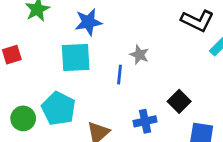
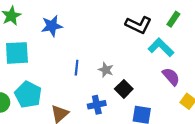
gray star: (139, 55) -> (106, 70), moved
cyan square: (76, 58) -> (17, 53), moved

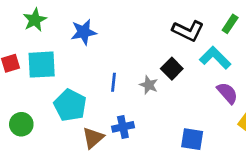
black square: (124, 89) -> (172, 69), moved
cyan pentagon: (28, 95) -> (70, 105), moved
blue cross: (97, 105) -> (123, 127), moved

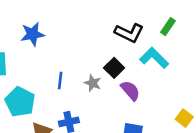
purple semicircle: (227, 93) -> (130, 90), moved

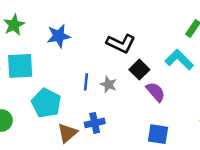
black L-shape: (129, 33) -> (121, 43), moved
gray star: (93, 83) -> (108, 84), moved

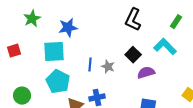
black L-shape: (121, 43) -> (133, 20), moved, turned 90
cyan square: (20, 66) -> (54, 52), moved
purple semicircle: (156, 92) -> (146, 73), turned -66

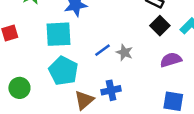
black square: (133, 55) -> (160, 26), moved
blue line: (90, 65) -> (102, 50), turned 48

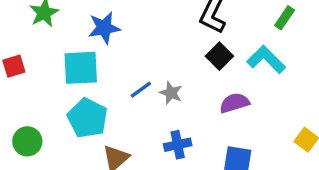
blue cross: (111, 90) -> (178, 145), moved

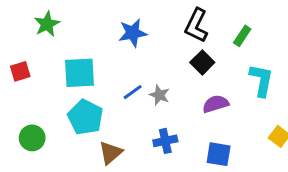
green rectangle: (285, 18) -> (242, 36), moved
blue star: (104, 28) -> (133, 33), moved
cyan L-shape: (266, 60) -> (261, 80), moved, turned 56

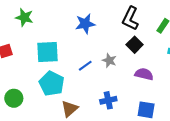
green star: (47, 24) -> (24, 17), turned -30
gray star: (159, 95) -> (109, 60), moved
purple semicircle: (216, 104) -> (144, 74), turned 30

